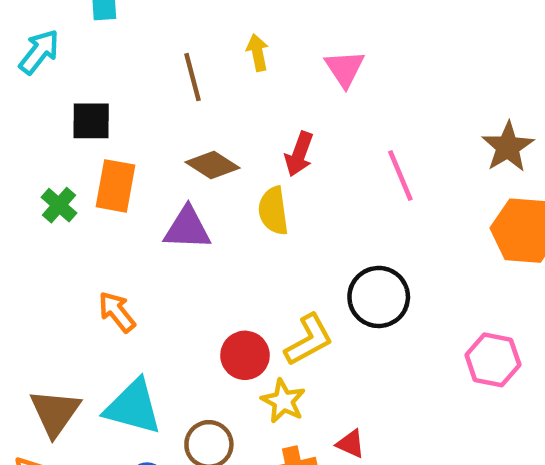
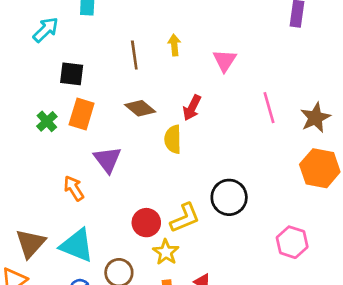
pink line: (400, 176) -> (269, 108), moved
purple triangle: (187, 228) -> (107, 160), moved, turned 44

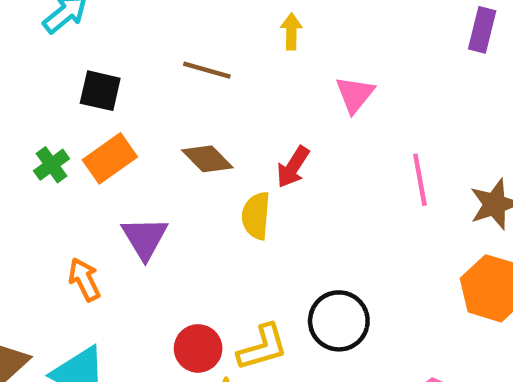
yellow arrow: (174, 45) -> (291, 31), moved
brown line: (134, 55) -> (207, 70), turned -72
orange rectangle: (82, 114) -> (110, 158), turned 32

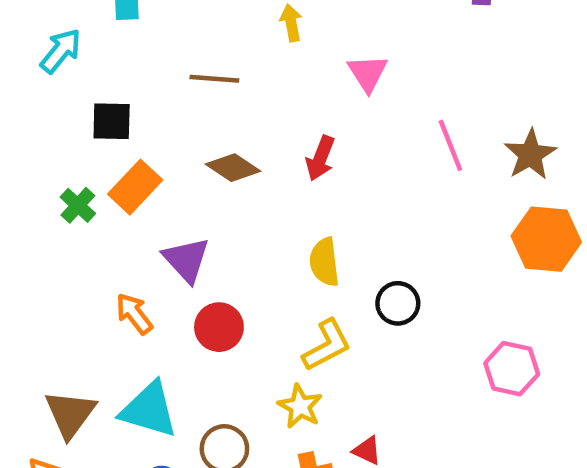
yellow semicircle: (256, 216) -> (324, 262), moved
black circle: (339, 321) -> (398, 303), size x0.7
red circle: (198, 348) -> (219, 327), moved

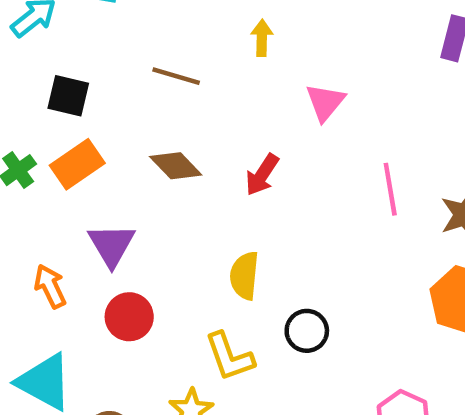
yellow L-shape: (327, 345) -> (229, 357), turned 86

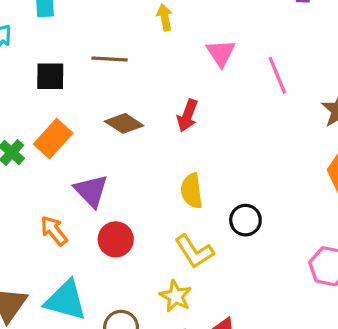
black square: (68, 96) -> (50, 76), moved
pink line: (390, 189) -> (277, 75), moved

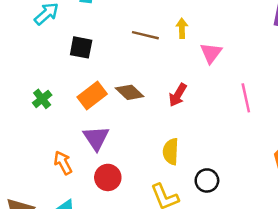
yellow arrow: (165, 17) -> (182, 28), moved
brown line: (110, 59) -> (145, 35), moved
pink line: (277, 75) -> (246, 98), moved
orange rectangle: (53, 139) -> (92, 96), moved

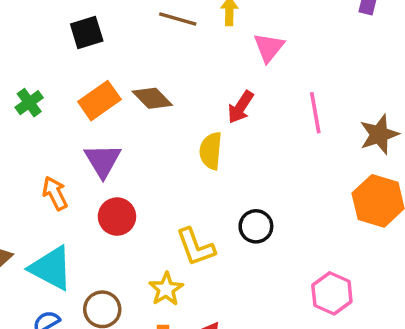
black square: (81, 47) -> (87, 32), turned -30
red arrow: (178, 95) -> (241, 107), moved
yellow semicircle: (171, 151) -> (211, 151), moved

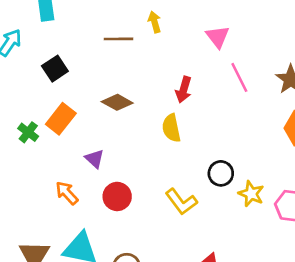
pink triangle: (269, 47) -> (218, 37), moved
orange rectangle: (99, 101) -> (61, 119), moved
purple triangle: (103, 161) -> (95, 159), size x0.7
yellow star: (166, 289) -> (251, 194), moved

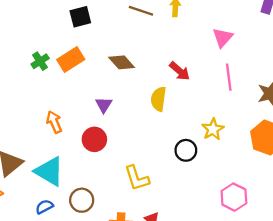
red arrow: (184, 90) -> (180, 71), turned -85
purple triangle: (95, 159) -> (104, 105), moved
yellow star: (251, 194) -> (213, 129), moved
yellow L-shape: (181, 202) -> (137, 178), moved

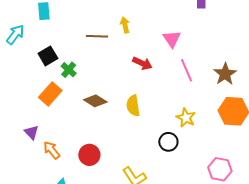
green cross: (40, 61) -> (69, 70), moved
brown diamond: (122, 62) -> (95, 101), moved
red arrow: (180, 71) -> (142, 63), moved
purple triangle: (104, 105) -> (31, 132), moved

